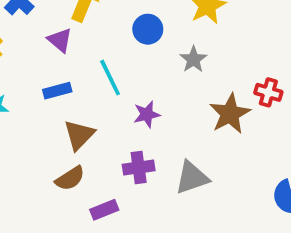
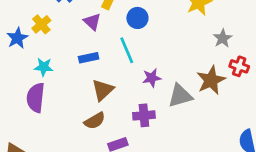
blue circle: (148, 29) -> (137, 18), moved
gray star: (193, 59) -> (223, 38), moved
gray triangle: (192, 178) -> (180, 96), moved

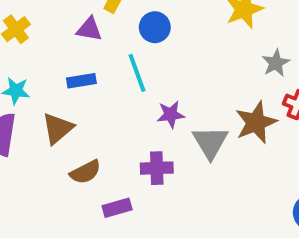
purple triangle: (92, 22) -> (89, 29), turned -36
brown triangle: (103, 90) -> (58, 128), moved
gray triangle: (180, 96) -> (210, 142), turned -48

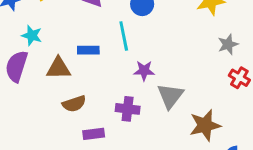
blue rectangle: (81, 81) -> (88, 50), moved
brown star: (256, 122) -> (205, 125), moved
brown triangle: (58, 128) -> (58, 68), turned 30

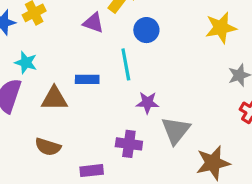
brown semicircle: (74, 104) -> (48, 147), moved, turned 35

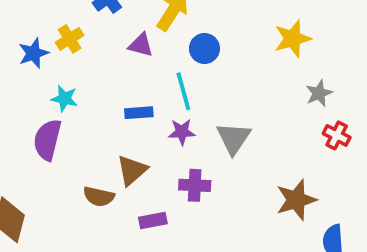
brown triangle: (54, 99) -> (132, 170), moved, turned -36
purple star: (147, 103) -> (182, 132), moved
gray triangle: (176, 130) -> (234, 138), moved

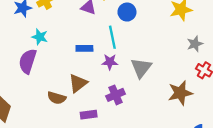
purple cross: (195, 185) -> (115, 95), turned -30
brown star: (296, 200) -> (180, 93), moved

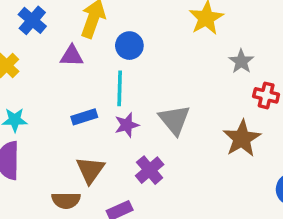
cyan line: (112, 37) -> (120, 88), turned 30

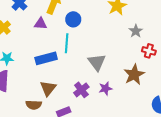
blue rectangle: (84, 117) -> (46, 58), size x1.5
purple star: (127, 125) -> (105, 88), moved

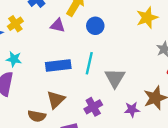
cyan line: (67, 43) -> (89, 63), moved
purple star: (105, 88) -> (132, 110), moved

